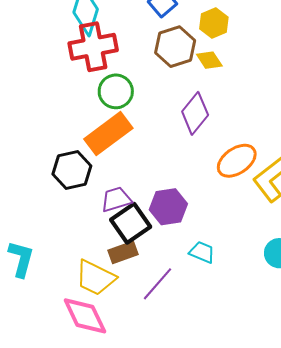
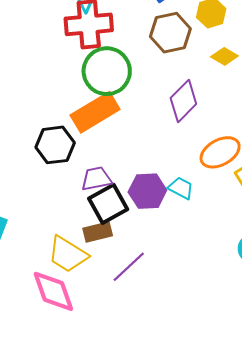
yellow diamond: (209, 60) -> (224, 56), moved, turned -32
green circle: (116, 91) -> (107, 71), size x1.4
cyan trapezoid: (202, 252) -> (181, 188), moved

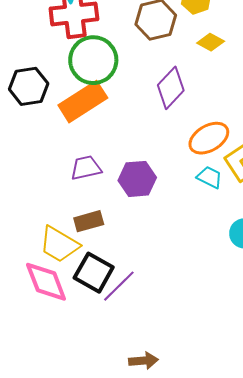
black hexagon: (55, 145) -> (29, 86), moved
cyan trapezoid: (181, 188) -> (210, 177), moved
black square: (108, 204) -> (94, 273), moved, turned -30
purple line: (129, 267) -> (119, 286), moved

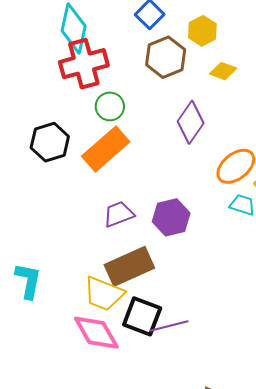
green circle: (93, 60) -> (110, 106), size x0.6
brown rectangle: (89, 221) -> (129, 266), size x1.6
purple line: (119, 286) -> (169, 326), turned 39

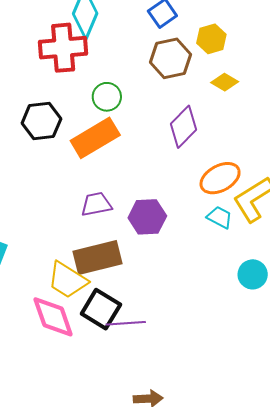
red cross: (84, 64) -> (63, 48), moved

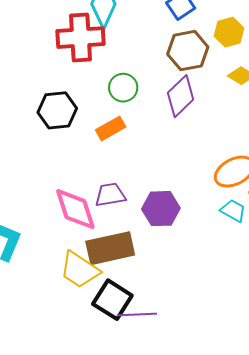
purple diamond: (183, 127) -> (181, 96), moved
orange rectangle: (95, 138) -> (111, 128), size x0.6
pink diamond: (53, 317) -> (75, 209), moved

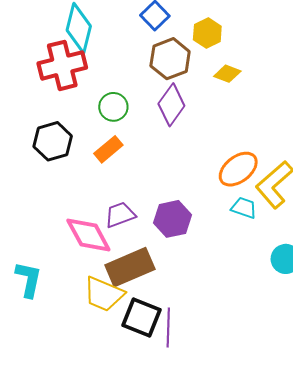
purple line: (137, 315) -> (168, 328), turned -75

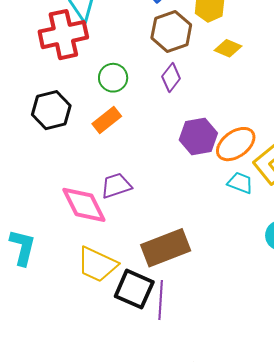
purple diamond: (171, 105) -> (171, 77), size x0.7
purple hexagon: (173, 219) -> (198, 136), moved
brown rectangle: (130, 267) -> (166, 248), moved

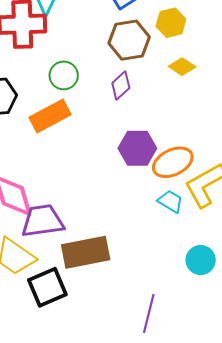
orange rectangle: (107, 120) -> (50, 116), size x1.4
purple trapezoid: (116, 186) -> (42, 221), moved, size x1.4
black square: (134, 289) -> (47, 287), turned 33
purple line: (161, 300) -> (149, 313), moved

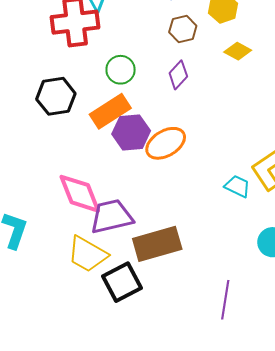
brown hexagon: (129, 40) -> (183, 29), size x0.7
purple hexagon: (137, 148) -> (131, 132), moved
orange ellipse: (173, 162) -> (166, 143), moved

